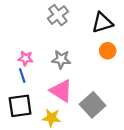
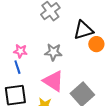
black triangle: (102, 23) -> (83, 30), moved

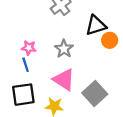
gray star: (53, 52) -> (64, 49), turned 30

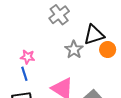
gray star: (64, 49) -> (74, 50), moved

